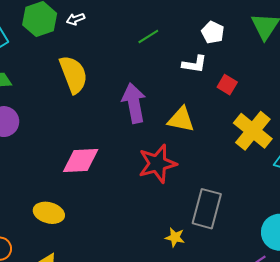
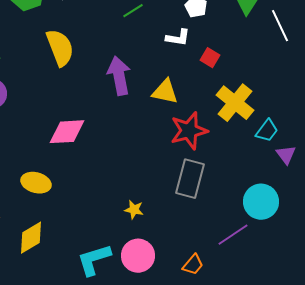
red star: (157, 164) -> (189, 131), moved
yellow star: (175, 237) -> (134, 210), moved

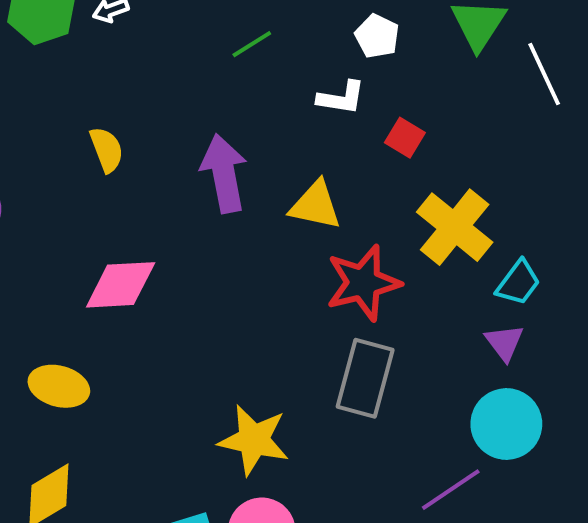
yellow semicircle: (60, 48) -> (107, 150), moved, size x0.6
purple triangle: (286, 155) -> (504, 342), moved
yellow star: (134, 210) -> (254, 440), size x1.8

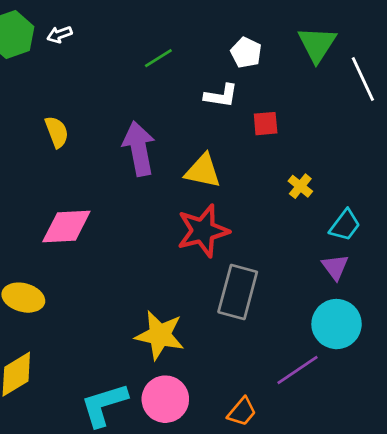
red square: (405, 138) -> (266, 124), turned -36
yellow cross: (455, 227) -> (300, 186), size x0.5
red star: (363, 283) -> (203, 231), moved

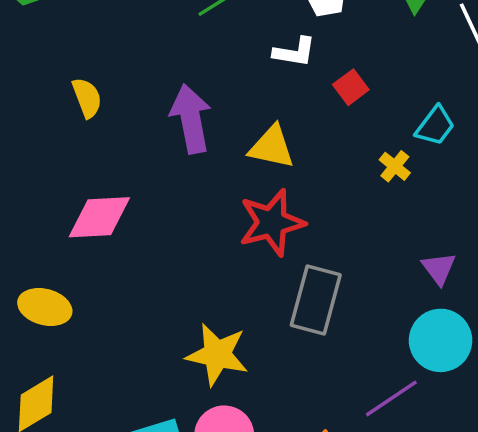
red square: (266, 124) -> (351, 87), turned -32
cyan trapezoid: (345, 225) -> (435, 126), moved

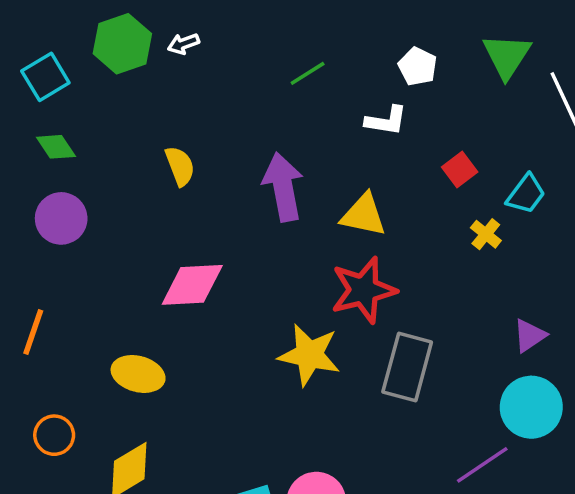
red square: (351, 87) -> (460, 170), moved
purple triangle: (439, 268) -> (529, 336), turned 33
yellow star: (217, 354) -> (309, 355), moved

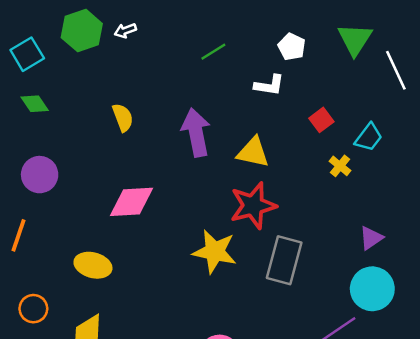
purple circle: (61, 218) -> (40, 175), moved

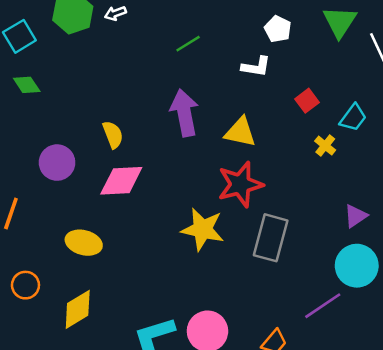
green line: (213, 52) -> (188, 44), moved
yellow semicircle: (123, 117) -> (113, 135), moved
purple circle: (40, 175) -> (57, 163), moved

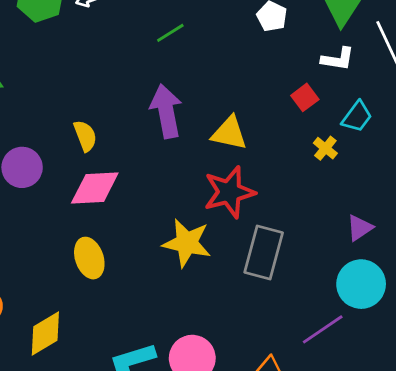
white L-shape: (256, 67) -> (338, 59), moved
yellow ellipse: (84, 243) -> (89, 258), moved, turned 56

